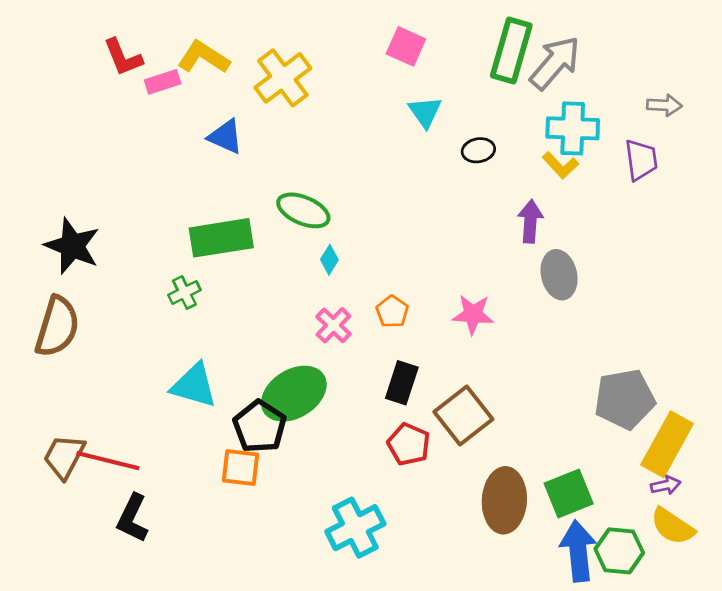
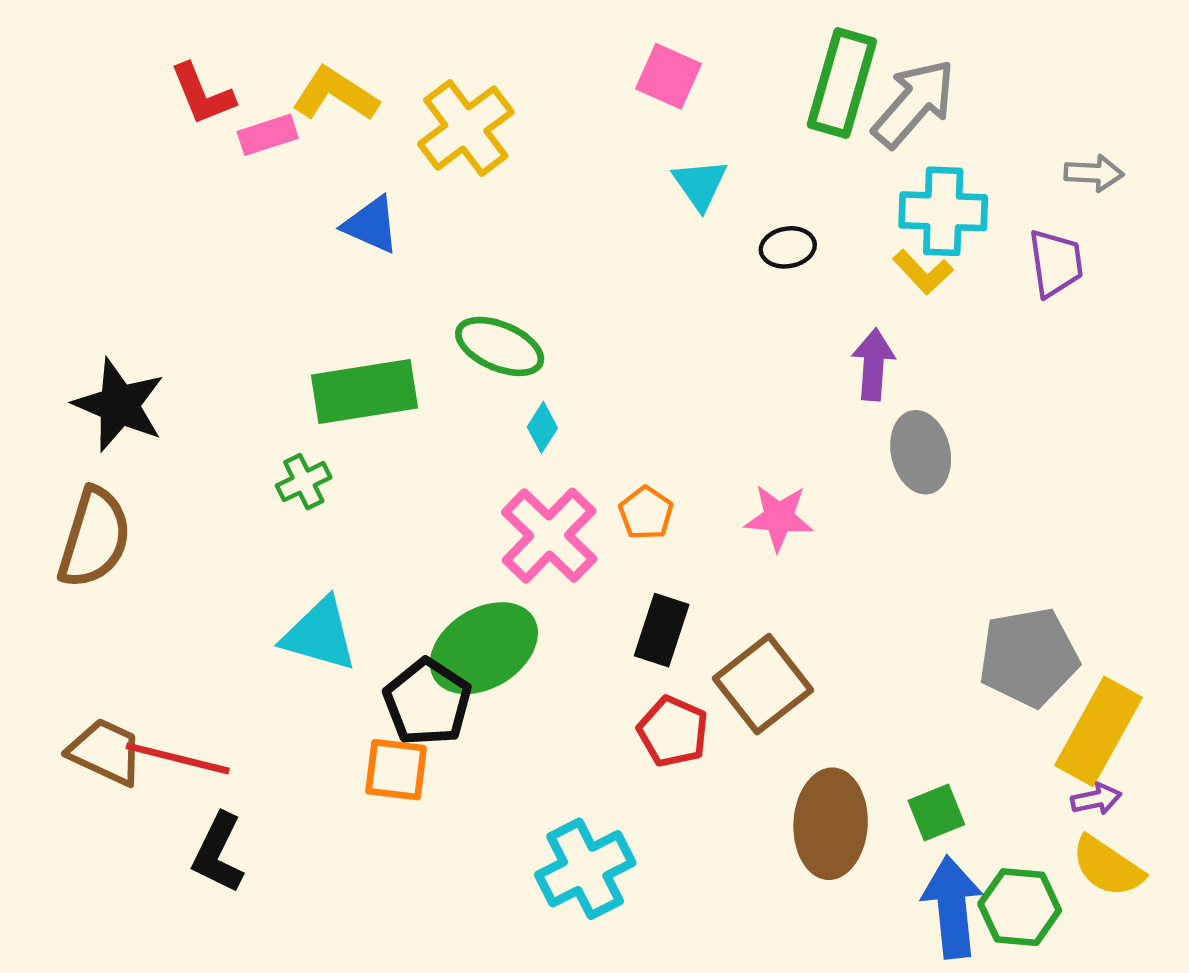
pink cross: (333, 325) -> (549, 536), size x1.6
brown trapezoid: (64, 457) -> (106, 752), turned 87
green square: (569, 493) -> (936, 812), size x0.7

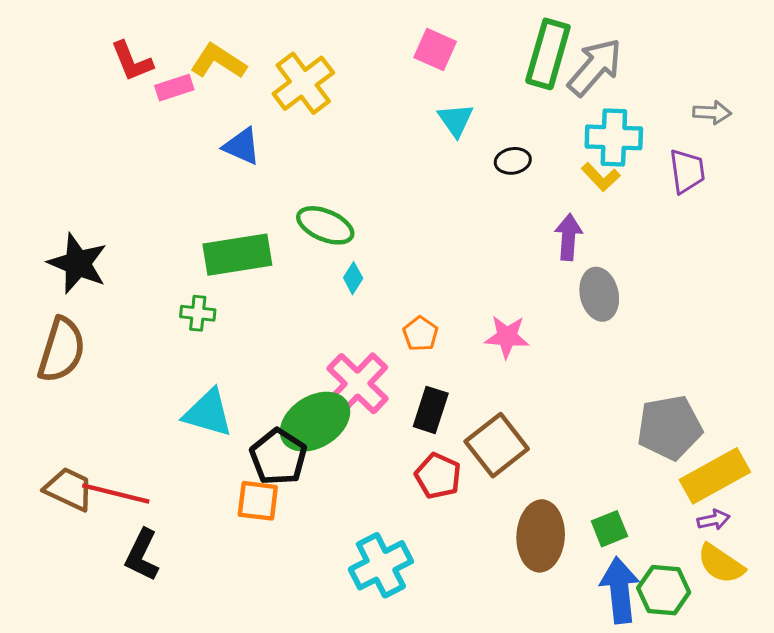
green cross: (304, 482) -> (198, 313), turned 32
pink cross: (549, 536) -> (357, 384), moved
yellow rectangle: (1098, 731) -> (715, 476), turned 32

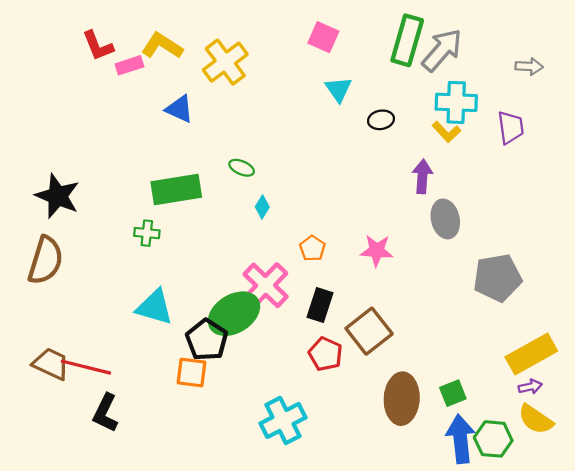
gray arrow: (712, 113) -> (529, 66), moved
green ellipse: (325, 225) -> (242, 168), size x0.6
gray pentagon: (670, 428) -> (498, 278), moved

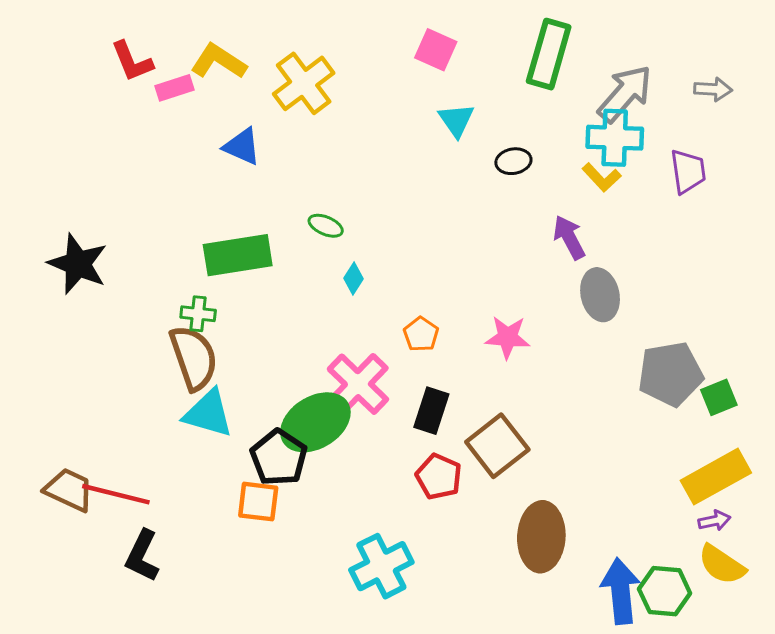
gray arrow: (442, 50) -> (625, 94), moved
purple arrow: (422, 176) -> (569, 237), turned -32
brown semicircle: (46, 260) -> (194, 358), moved, turned -36
green square: (453, 393) -> (719, 397), moved

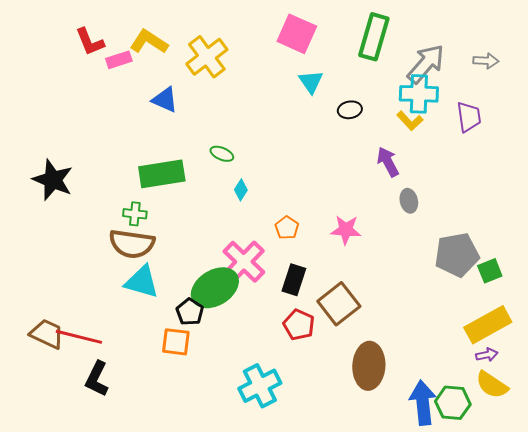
pink square: (436, 50) -> (297, 34), size x1.4
gray ellipse: (600, 295) -> (409, 201), size x0.7
brown semicircle: (194, 358) -> (132, 244), turned 117
black pentagon: (279, 458) -> (190, 312), size x0.7

